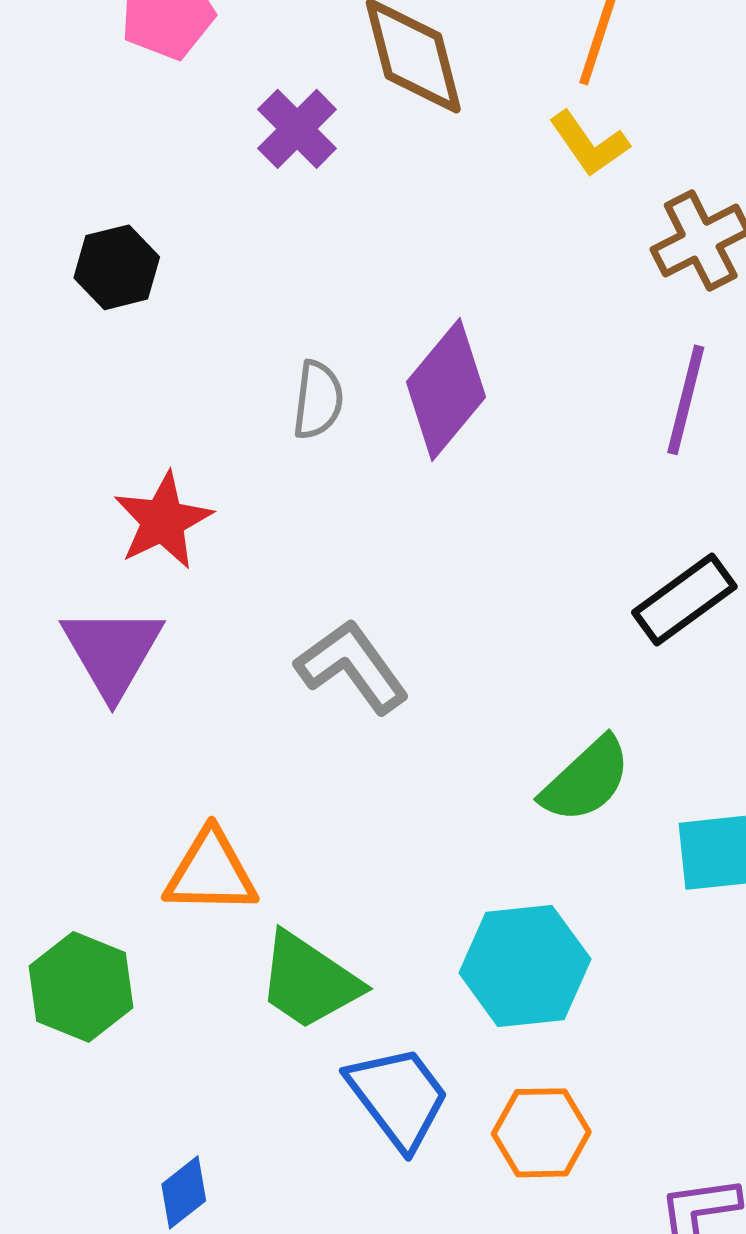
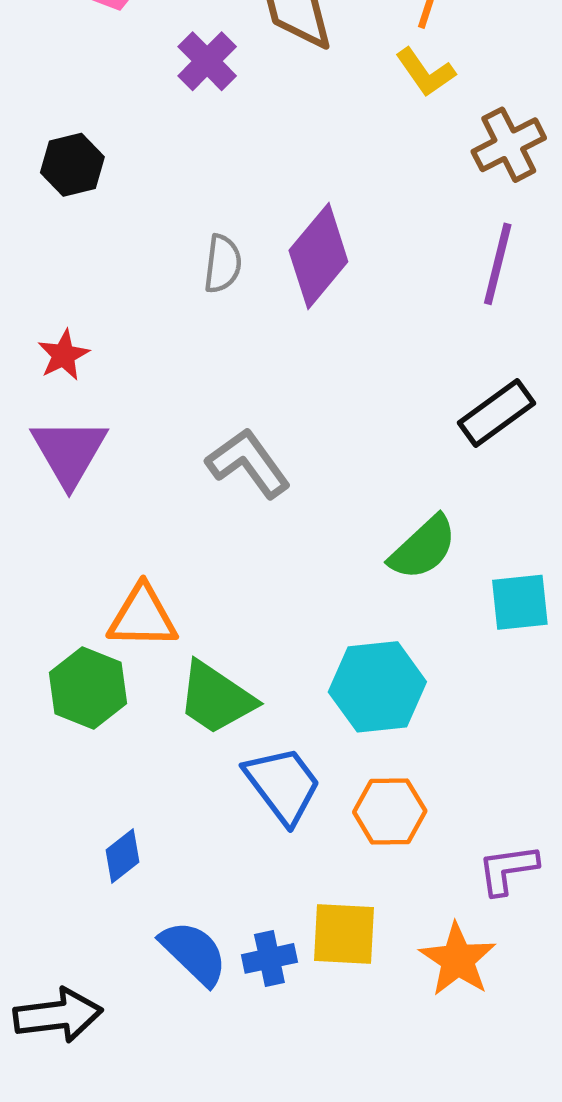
red star: (163, 521) -> (63, 355), moved, size x0.7
green hexagon: (81, 987) -> (88, 688), moved

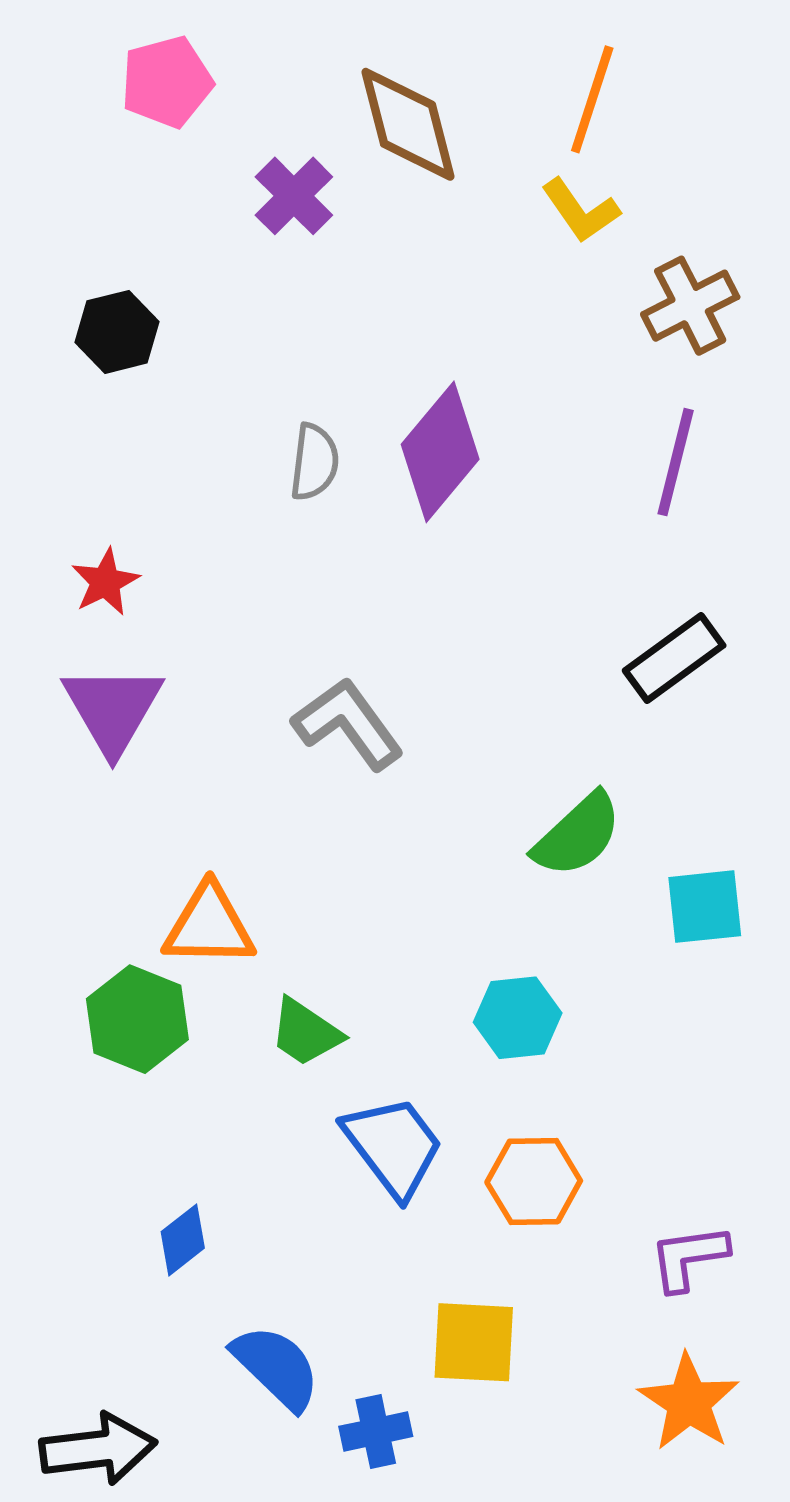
cyan hexagon: (377, 687) -> (518, 1018), size x0.7
green trapezoid: (216, 698) -> (306, 1032), size x0.7
blue cross: (269, 958) -> (376, 1431), moved
orange star: (458, 960) -> (689, 1402), moved

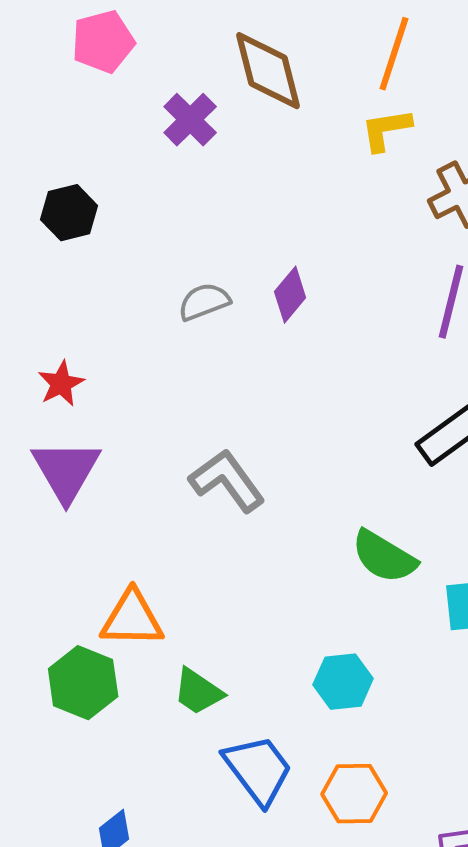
yellow L-shape: (580, 211) -> (386, 130), turned 116
purple diamond: (440, 452) -> (290, 295), size x0.6
gray semicircle: (314, 462) -> (204, 302), turned -118
green semicircle: (578, 835) -> (384, 557), turned 74

